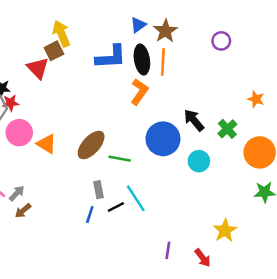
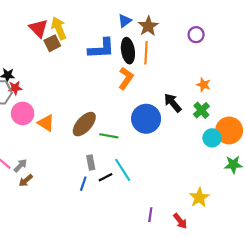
red triangle: (38, 68) -> (39, 28), moved
orange star: (256, 99) -> (204, 85), moved
cyan circle: (199, 161) -> (212, 138), moved

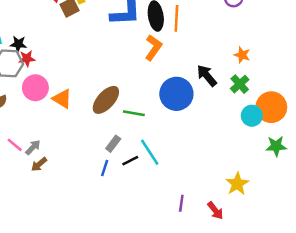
gray rectangle: (91, 162) -> (113, 144), turned 48

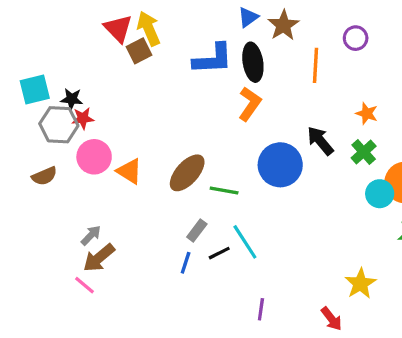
orange line: (176, 18) -> (315, 65), moved
pink line: (15, 145) -> (84, 285), moved
brown arrow: (39, 164) -> (99, 258), size x1.5
purple line: (181, 203) -> (261, 309), moved

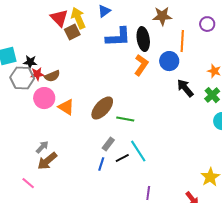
blue triangle: (248, 17) -> (104, 11), moved
brown star: (283, 25) -> (162, 16), turned 30
blue circle: (280, 165) -> (169, 61), moved, size x0.7
brown semicircle: (44, 176) -> (52, 76), moved
pink line: (84, 285) -> (28, 183), moved

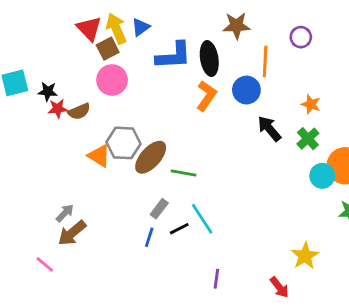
blue triangle: (104, 11) -> (141, 27), moved
gray hexagon: (22, 78) -> (123, 143), moved
pink circle: (44, 98) -> (112, 80), moved

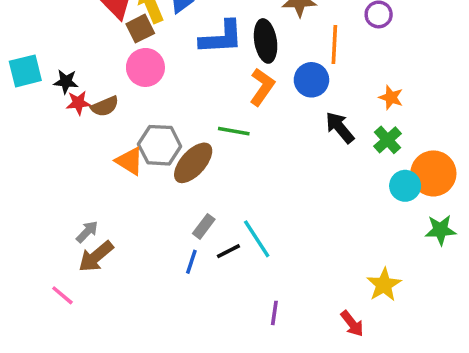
green line: (184, 173) -> (234, 131), moved

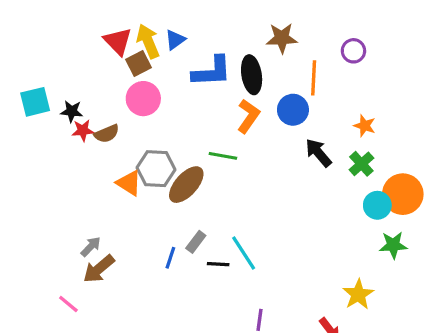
green star: (440, 230) -> (393, 245), moved
black line: (228, 251) -> (218, 264), turned 30
blue line: (191, 262) -> (170, 258), moved

